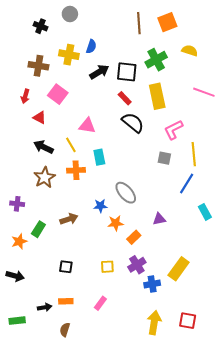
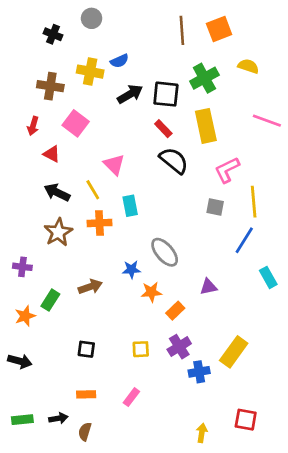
blue semicircle: (91, 46) -> (119, 61), turned 48
pink triangle: (87, 126) -> (114, 165), turned 36
black arrow: (45, 307) -> (58, 418), moved
yellow arrow: (154, 323) -> (202, 433), moved, size x0.6

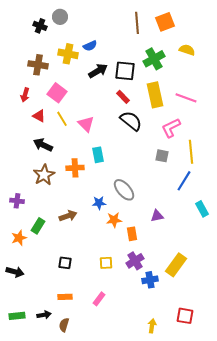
gray circle: (92, 18) -> (60, 17), moved
pink line: (267, 121) -> (186, 98), moved
yellow line: (93, 190) -> (62, 119), moved
orange rectangle: (175, 311) -> (132, 234), turned -56

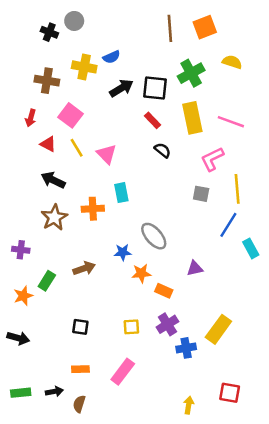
black semicircle: (131, 121) -> (162, 150), size x0.6
cyan rectangle: (202, 209) -> (251, 248), moved
orange rectangle: (132, 234) -> (164, 291), turned -56
pink rectangle: (99, 299) -> (123, 372), size x1.5

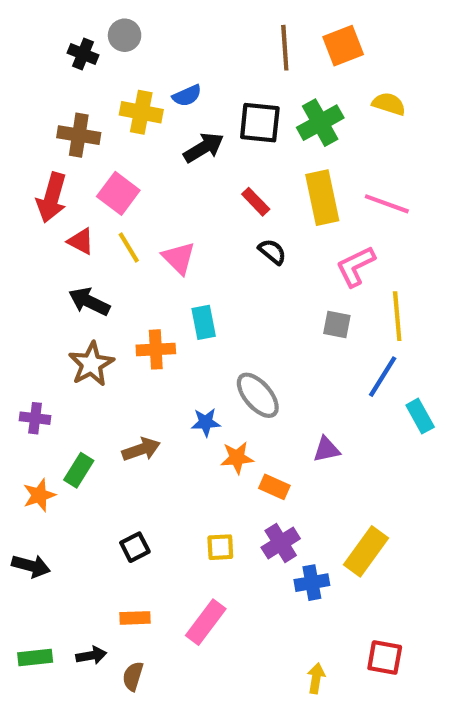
black square: (155, 88) -> (260, 123), moved
red arrow: (31, 118) -> (52, 198), size x1.6
black square: (80, 327) -> (135, 547), turned -35

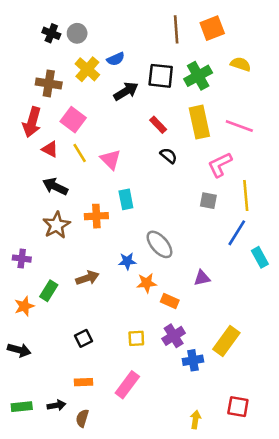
gray circle: (125, 35) -> (77, 33), moved
yellow cross: (141, 112) -> (87, 69), turned 30

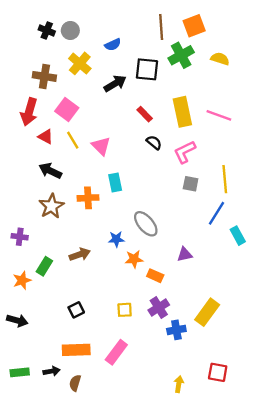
blue semicircle: (116, 59) -> (113, 45), moved
green cross: (198, 76) -> (181, 55), moved
pink L-shape: (220, 165) -> (185, 152), moved
orange rectangle: (83, 382) -> (76, 350), size x1.6

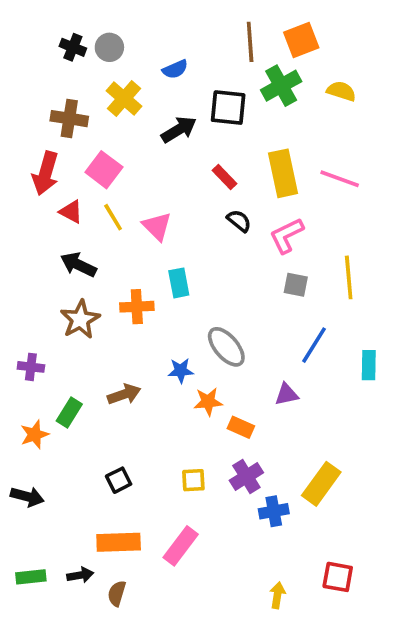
blue line: (216, 213) -> (314, 345), moved
cyan rectangle: (238, 236) -> (369, 365), turned 30

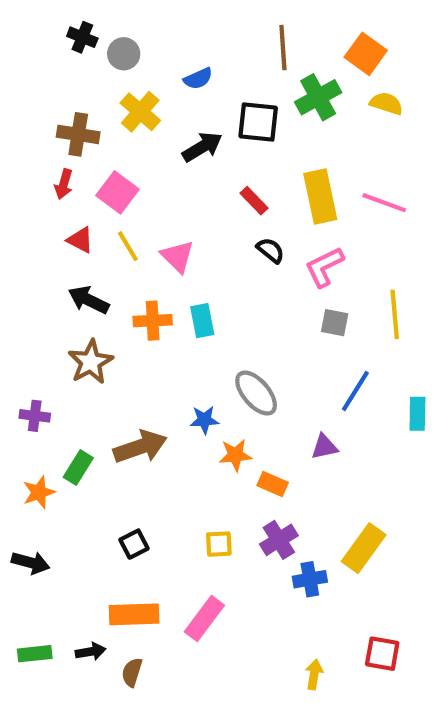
orange square: (301, 40) -> (366, 54), moved, turned -33
black cross: (73, 47) -> (82, 37), moved
red arrow: (46, 173) -> (64, 184), moved, size x0.6
orange cross: (137, 307) -> (153, 321), moved
brown arrow: (124, 394) -> (140, 447), size x1.4

